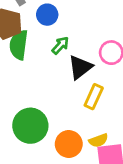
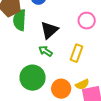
green arrow: (60, 45) -> (45, 51), moved, turned -96
black triangle: (80, 67) -> (49, 30), moved

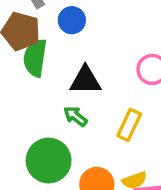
black triangle: (49, 30) -> (85, 80), turned 36

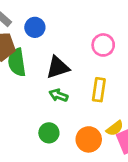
green circle: (49, 161) -> (49, 133), size x0.6

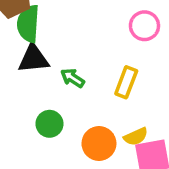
black triangle: (58, 67) -> (33, 59), moved

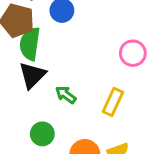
black triangle: (33, 59) -> (32, 75), turned -44

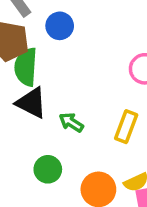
black triangle: (32, 75) -> (31, 103), turned -44

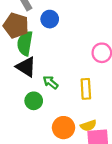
yellow rectangle: (126, 127) -> (86, 89), turned -30
green circle: (48, 169) -> (34, 101), moved

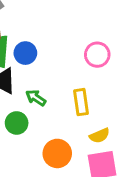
blue circle: (50, 19) -> (25, 53), moved
yellow semicircle: (88, 126) -> (100, 136), moved

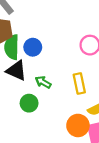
orange circle: (57, 153) -> (78, 125), moved

